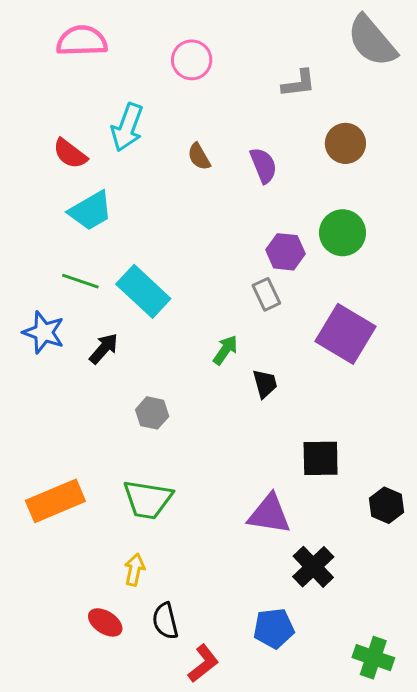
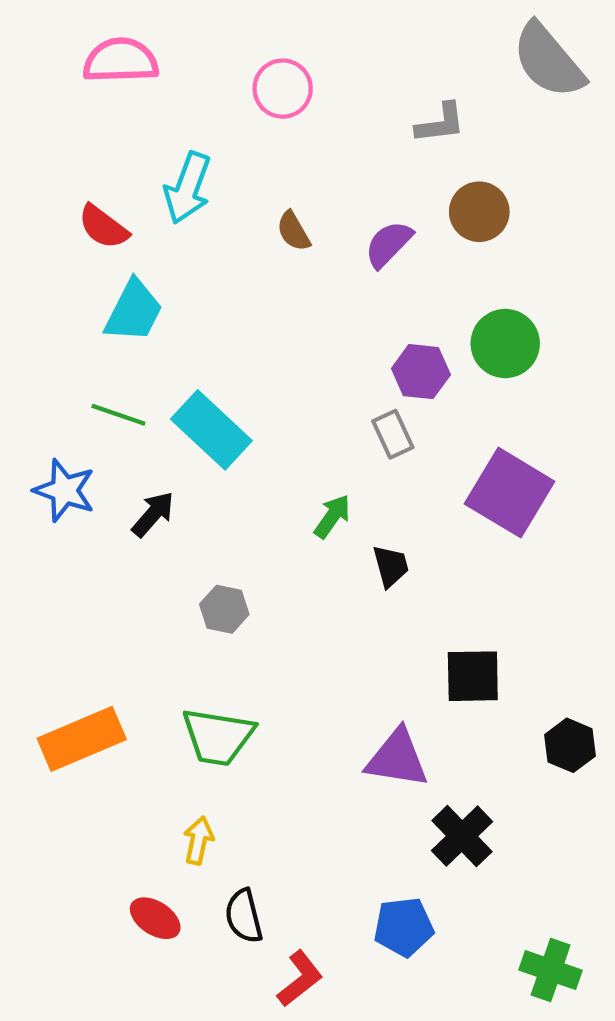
brown circle: (345, 143) -> (479, 212), moved
purple semicircle: (263, 165) -> (389, 244), turned -114
cyan trapezoid: (91, 211) -> (134, 311), turned -33

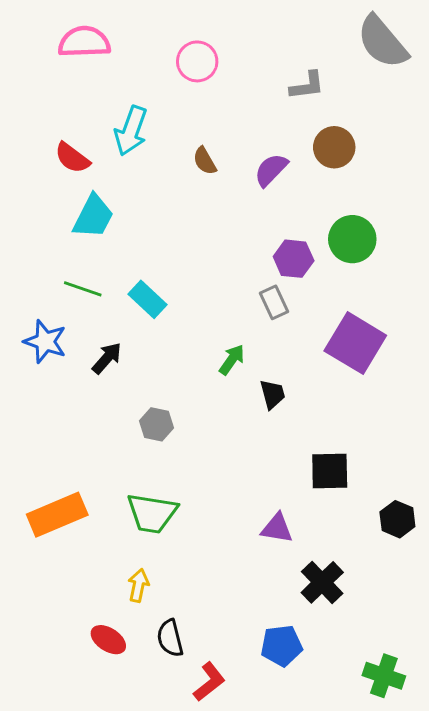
cyan rectangle: (211, 430) -> (147, 299), size x0.7
purple triangle: (397, 758) -> (277, 528), size x0.7

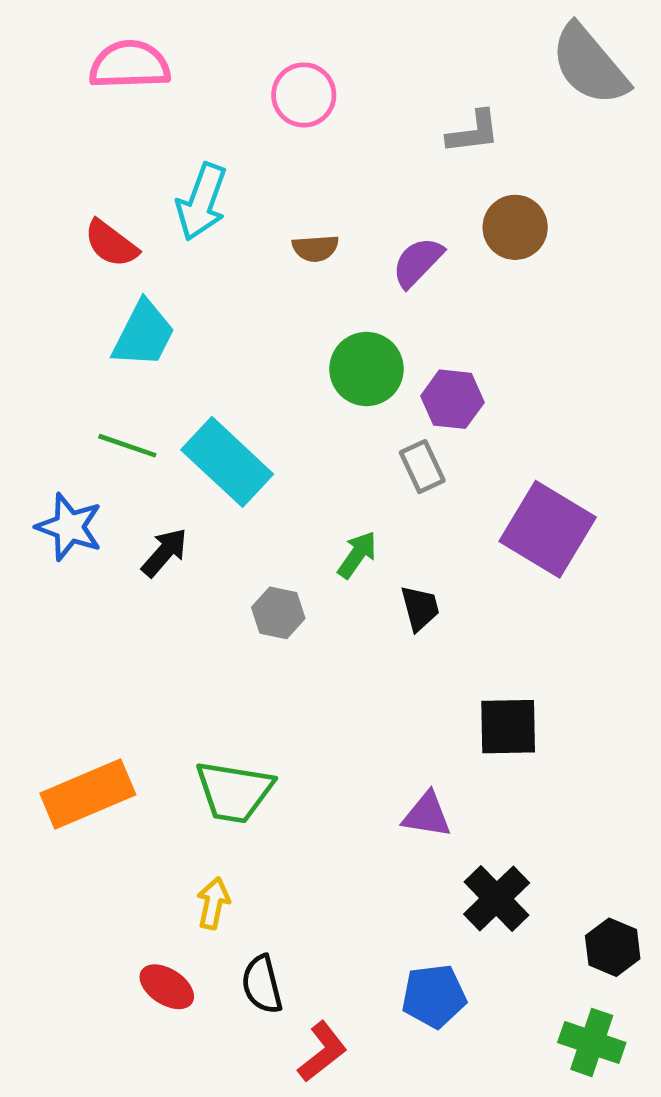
brown semicircle: (205, 161) -> (315, 248), turned -64
green circle: (352, 239) -> (366, 369), moved
cyan rectangle: (147, 299) -> (227, 462), size x1.5
gray hexagon: (157, 424) -> (278, 613), moved
black hexagon: (397, 519) -> (613, 947), moved

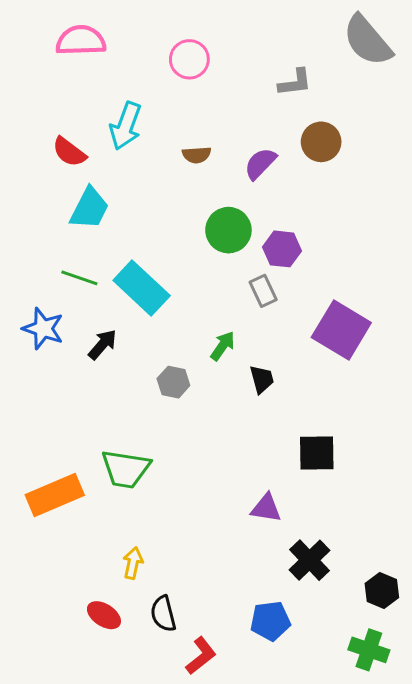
green trapezoid: (234, 792) -> (126, 469), moved

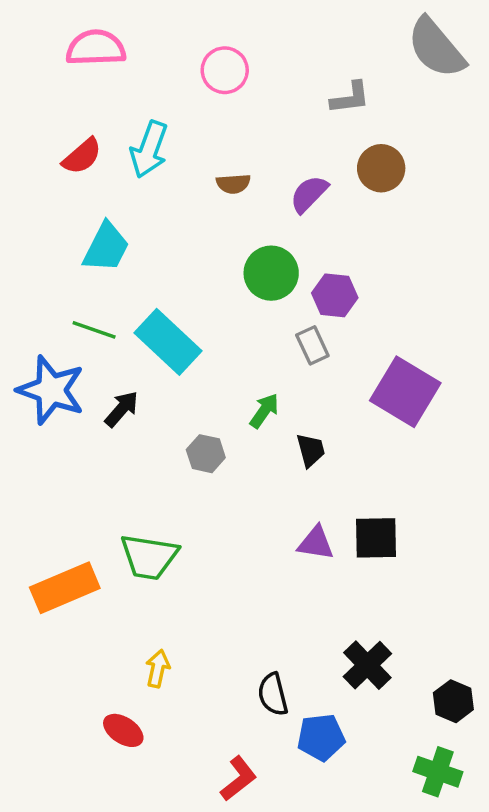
red semicircle: (69, 152) -> (82, 156), moved, turned -78
blue star: (43, 329) -> (51, 390), size x1.4
purple triangle: (266, 508) -> (316, 543), moved
black semicircle: (163, 614) -> (273, 694), moved

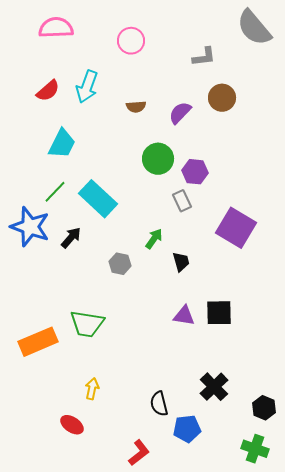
green line: (94, 330) -> (55, 192), turned -65

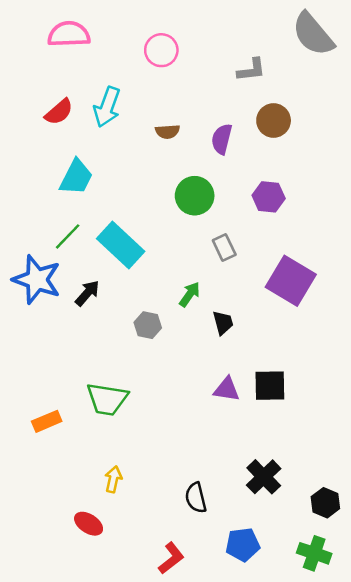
purple semicircle: (180, 113) -> (222, 139), turned -30
purple hexagon: (195, 172) -> (269, 197), moved
orange rectangle: (38, 342) -> (47, 421), size x0.6
blue pentagon: (187, 429) -> (243, 545), moved

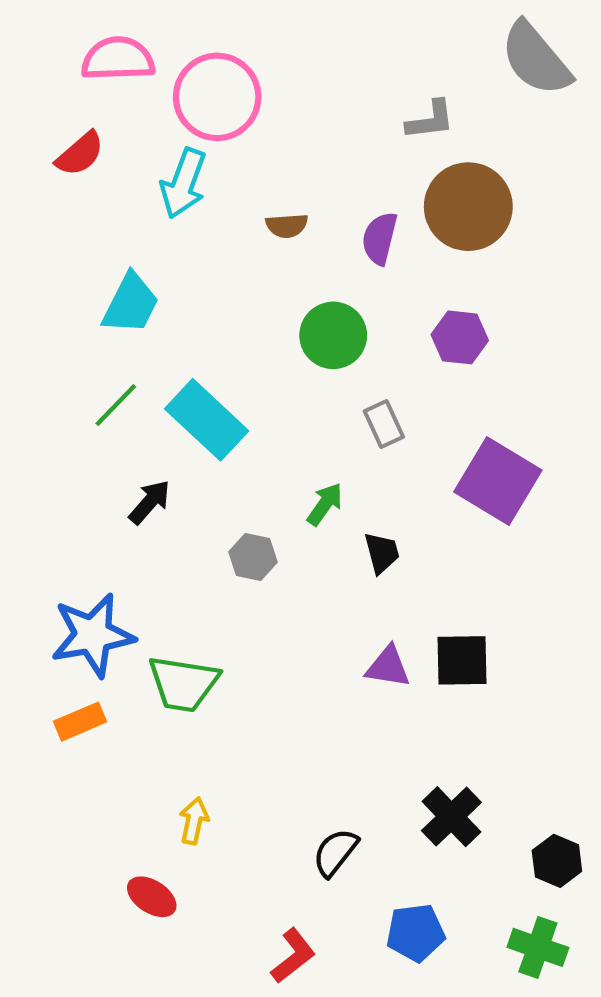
pink circle: (161, 50) -> (217, 97), moved, size x1.5
red semicircle: (59, 112) -> (80, 154), moved
brown circle: (274, 120) -> (468, 207), size x1.5
blue star: (37, 280) -> (93, 635), moved, turned -30
black semicircle: (196, 498) -> (335, 852), turned 52

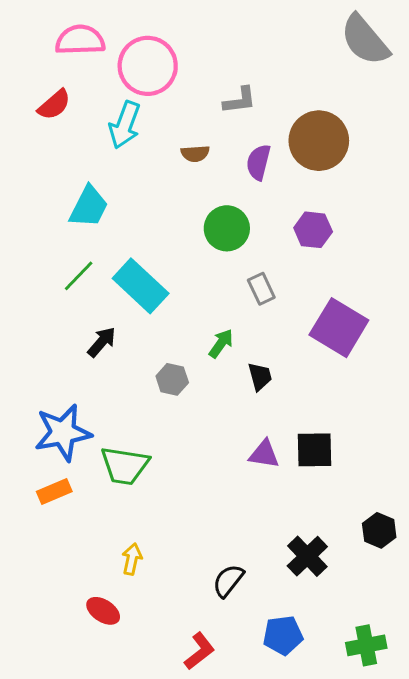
gray L-shape: (430, 120) -> (240, 100), moved
black hexagon: (557, 861) -> (379, 530), moved
green cross: (538, 947) -> (366, 645), turned -30

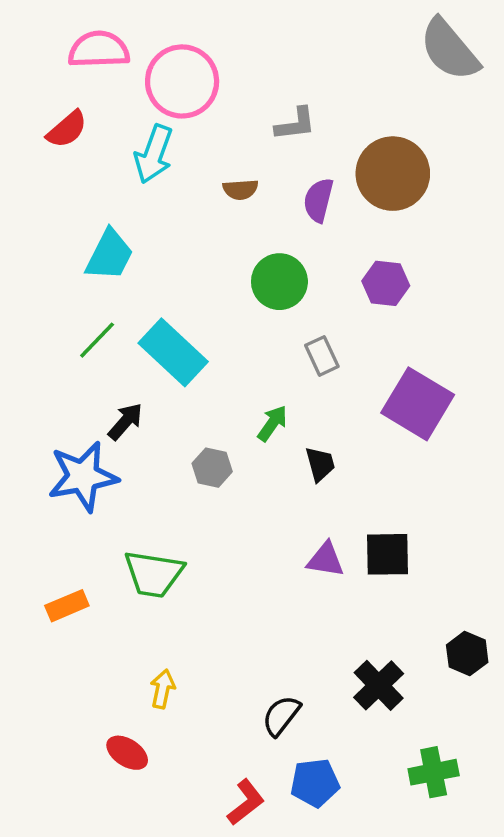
blue star: (63, 433) -> (83, 476), moved
blue pentagon: (283, 635) -> (315, 783), moved
green cross: (366, 645) -> (434, 772), moved

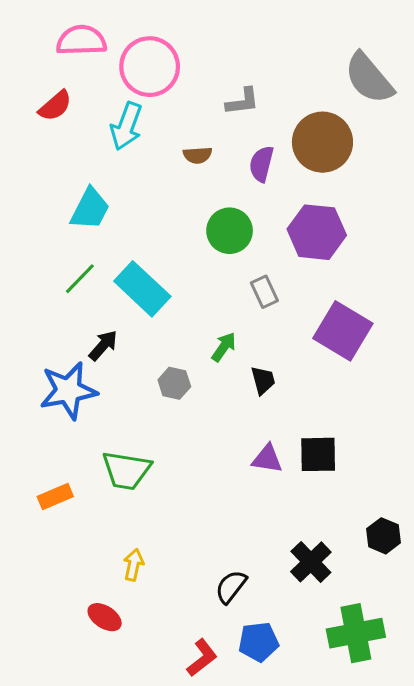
gray semicircle: (449, 50) -> (369, 78), moved
purple hexagon: (386, 283) -> (317, 232), size x1.5
green cross: (434, 772) -> (356, 633), size x1.4

